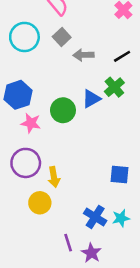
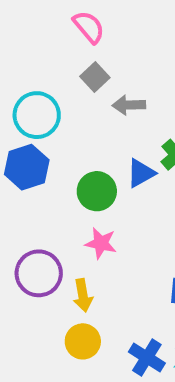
cyan circle: (24, 37) -> (37, 115), moved
pink star: (31, 123) -> (101, 243), moved
yellow circle: (40, 203) -> (83, 341), moved

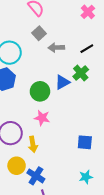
yellow circle: (83, 341) -> (17, 166), moved
blue cross: (147, 357) -> (36, 176), moved

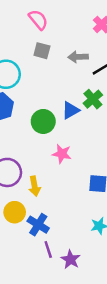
gray square: (39, 33) -> (42, 51), turned -32
gray arrow: (56, 48) -> (78, 57), moved
pink star: (42, 118) -> (62, 154), moved

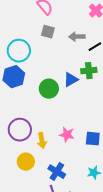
green cross: (93, 99) -> (89, 71), turned 35
pink star: (62, 154) -> (67, 135), moved
blue cross: (38, 225) -> (57, 172), moved

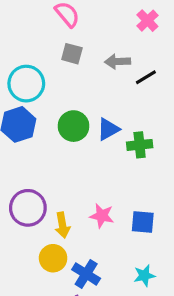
green cross: (89, 71) -> (140, 145), moved
green circle: (49, 89) -> (73, 126), moved
yellow circle: (26, 162) -> (53, 258), moved

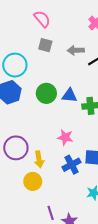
blue triangle: (108, 129) -> (69, 95), turned 35
pink star: (102, 216) -> (65, 137), moved
blue cross: (86, 274) -> (72, 165), moved, turned 30

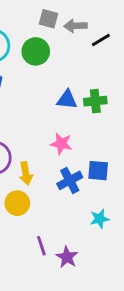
gray square: (45, 45) -> (48, 19), moved
green circle: (46, 93) -> (36, 51), moved
blue triangle: (69, 95) -> (67, 100), moved

